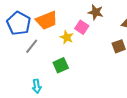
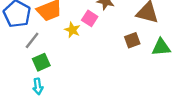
green square: (61, 65) -> (41, 62), moved

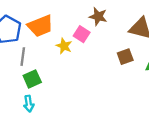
gray line: (32, 40) -> (23, 57), turned -30

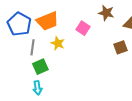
brown star: (98, 16) -> (106, 13), moved
yellow star: (64, 46) -> (58, 43), moved

